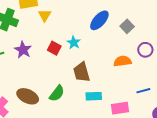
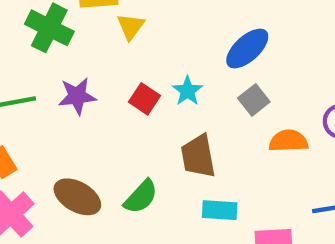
gray square: (127, 26) -> (254, 100), moved
purple star: (23, 50) -> (77, 96), turned 30

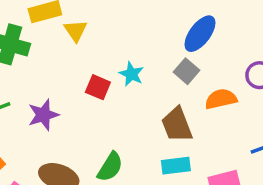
blue ellipse: (247, 49) -> (200, 34), moved
purple star: (77, 96) -> (43, 115), moved
brown trapezoid: (198, 156) -> (177, 125), moved

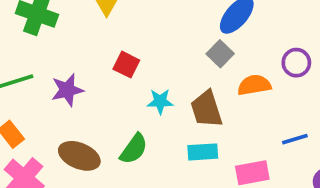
cyan star: (131, 74) -> (160, 101), moved, turned -30

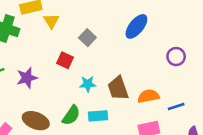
gray square: (220, 54) -> (87, 38), moved
orange semicircle: (254, 85) -> (148, 96), moved
cyan rectangle: (203, 152) -> (98, 116), moved

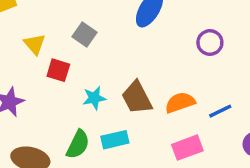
yellow triangle: (51, 21) -> (35, 44), moved

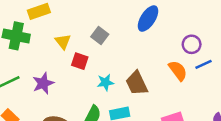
orange semicircle: (180, 102) -> (178, 71), moved, turned 70
blue line: (220, 111) -> (203, 64), moved

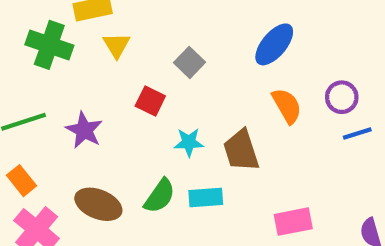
yellow triangle: (63, 42) -> (117, 45), moved
orange semicircle: (178, 71) -> (287, 106), moved
purple star: (43, 83) -> (84, 130), turned -30

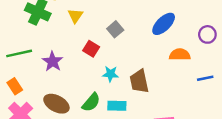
purple circle: (342, 97) -> (207, 34), moved
orange semicircle: (287, 106) -> (180, 55), moved, turned -66

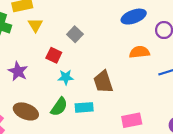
blue ellipse: (164, 24) -> (134, 17), moved, turned 30
cyan star: (110, 74) -> (66, 77), moved

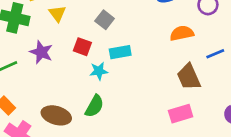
purple star: (18, 71) -> (41, 52), moved
brown trapezoid: (103, 82) -> (189, 77), moved
cyan rectangle: (84, 107) -> (120, 52), moved

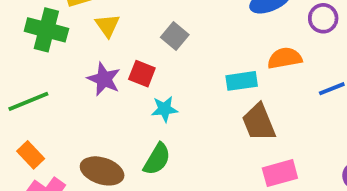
purple star: (41, 52) -> (104, 79), moved
cyan rectangle: (120, 52) -> (242, 81), moved
brown trapezoid: (189, 77) -> (259, 122), moved

